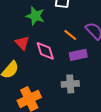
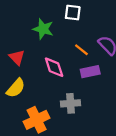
red triangle: (22, 43) -> (17, 57), moved
gray cross: (70, 84) -> (70, 103), moved

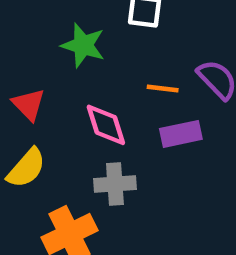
orange line: (81, 50) -> (163, 89), turned -32
gray cross: (70, 103) -> (115, 184), moved

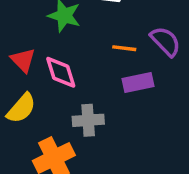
pink diamond: (106, 125) -> (61, 72), moved

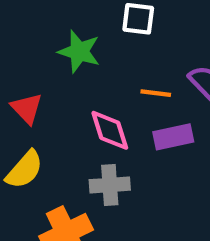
pink diamond: (61, 72) -> (110, 130), moved

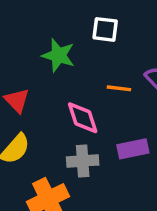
purple rectangle: (173, 137) -> (133, 149), moved

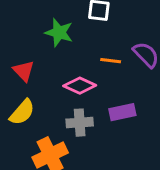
pink diamond: (83, 118) -> (80, 86), turned -48

